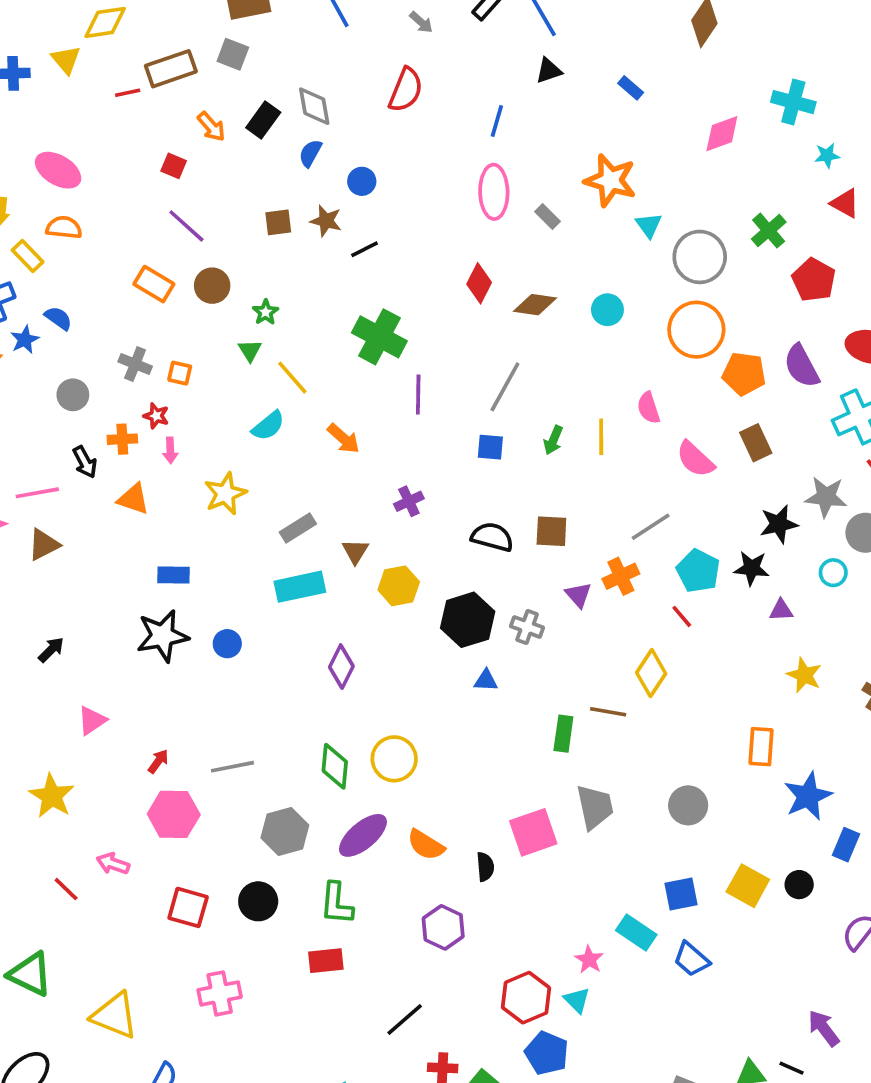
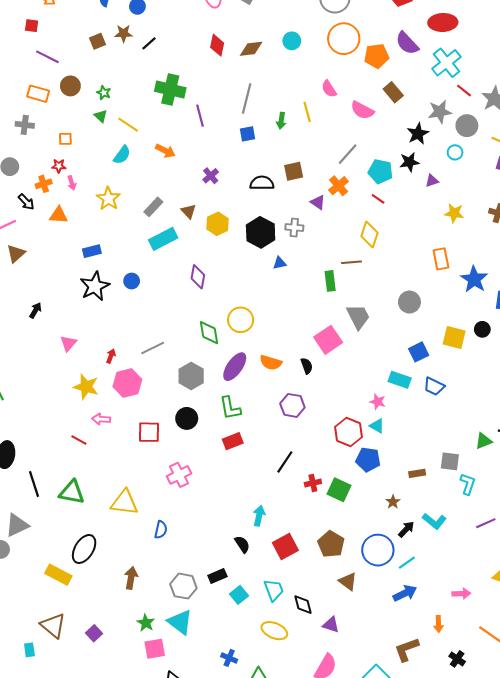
gray cross: (135, 364) -> (25, 125), moved
yellow star: (52, 796) -> (86, 387), moved

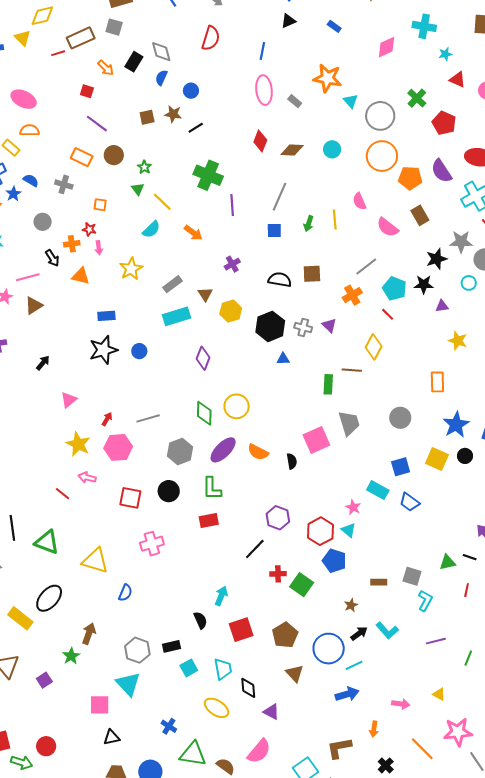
purple triangle: (318, 202) -> (329, 325), moved
blue star: (474, 279) -> (456, 425), moved
purple hexagon: (292, 405) -> (278, 518), moved
green star: (146, 623) -> (71, 656), moved

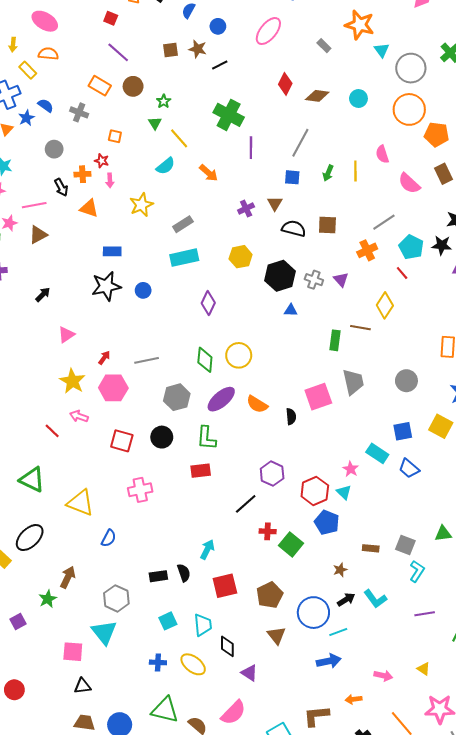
pink ellipse: (264, 90) -> (268, 31), moved, turned 40
brown triangle: (205, 294) -> (275, 203), moved
black rectangle: (172, 646) -> (158, 576), moved
blue cross: (169, 726) -> (158, 662), moved, turned -35
orange arrow: (374, 729) -> (353, 699), turned 70

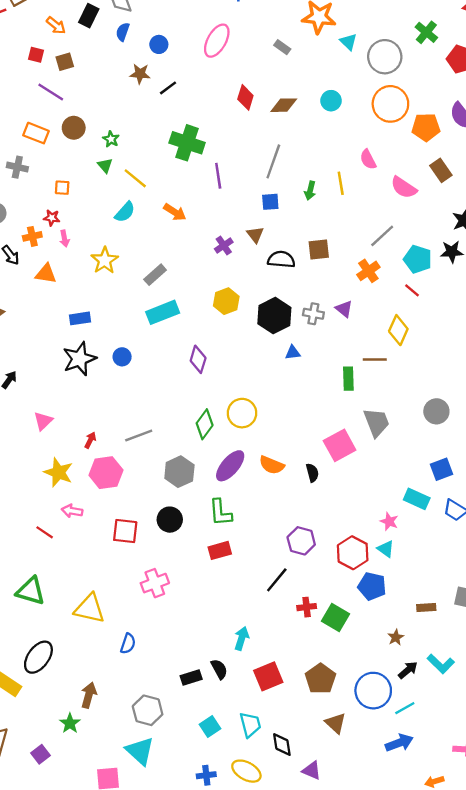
brown square: (170, 50) -> (65, 62), moved
green diamond: (205, 360) -> (205, 424), turned 40

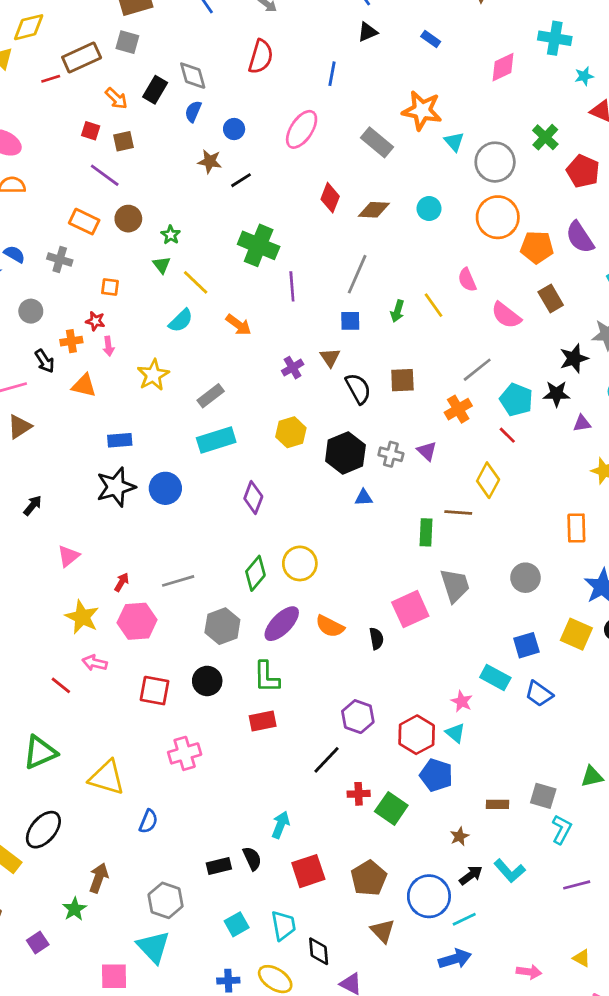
gray rectangle: (282, 47) -> (377, 142), size x1.6
yellow line: (341, 183) -> (433, 305), turned -30
black semicircle: (281, 259) -> (358, 389), turned 52
blue circle: (122, 357) -> (165, 488), size x1.5
green triangle: (31, 591) -> (40, 752), turned -44

